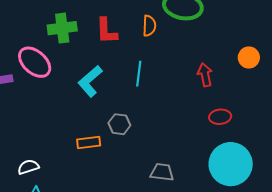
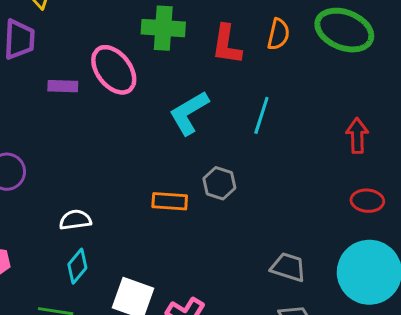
orange semicircle: (149, 26) -> (278, 34), moved
gray trapezoid: (162, 172) -> (288, 267), moved

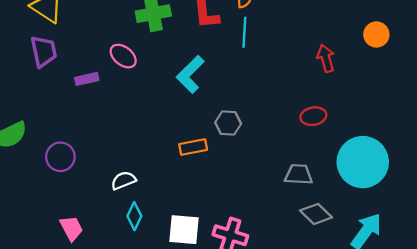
pink ellipse: (114, 70) -> (123, 56), size x0.7
cyan line: (261, 115) -> (244, 32), moved
red ellipse: (367, 201) -> (313, 116), moved

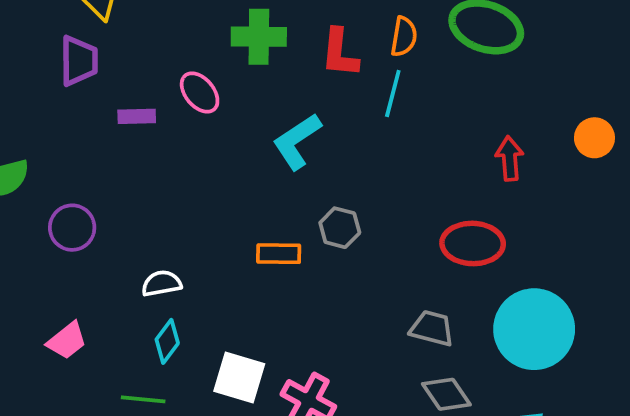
red ellipse: (313, 116) -> (473, 243), size x1.5
pink trapezoid: (71, 228) -> (67, 341), turned 68

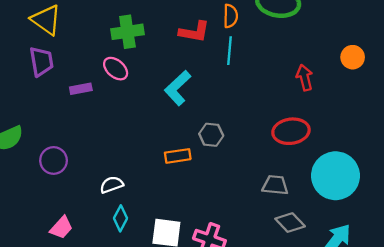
green cross: (259, 37) -> (127, 32), moved
red L-shape: (340, 53) -> (194, 32), turned -76

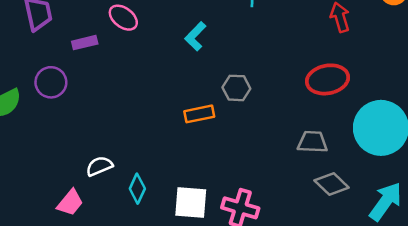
cyan L-shape: (178, 88) -> (195, 36), size x0.7
purple circle: (54, 160) -> (51, 82), moved
white semicircle: (112, 185) -> (99, 166), moved

